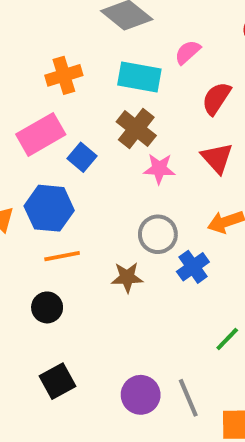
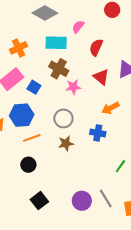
gray circle: (158, 234) -> (63, 118), moved
blue cross: (193, 267) -> (98, 133), turned -35

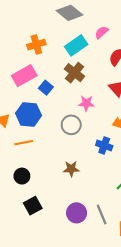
cyan rectangle: (56, 43) -> (76, 45), turned -45
pink star: (73, 87) -> (86, 103), moved
orange line: (32, 138) -> (24, 143), moved
brown star: (66, 143) -> (71, 169), moved
black circle: (28, 165) -> (22, 176), moved

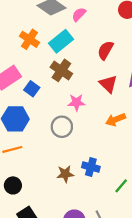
pink semicircle: (102, 32) -> (79, 14), moved
orange cross: (36, 45) -> (29, 39), moved, turned -36
blue cross: (104, 145) -> (91, 167), moved

